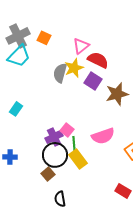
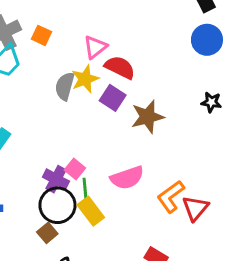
purple cross: (54, 137) -> (56, 179), turned -36

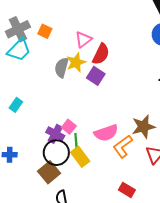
red semicircle: (120, 67) -> (101, 54), turned 90
brown star: (147, 117) -> (143, 127), moved
orange L-shape: (171, 197) -> (123, 146), moved
brown square: (47, 233) -> (49, 172), size x1.5

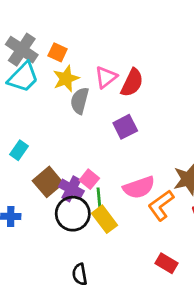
gray cross: (18, 29) -> (22, 50), turned -30
pink triangle: (83, 40) -> (106, 77), moved
yellow star: (76, 62) -> (66, 79), moved
purple square: (96, 76) -> (125, 127), moved, turned 30
brown square: (49, 172) -> (48, 182), moved

